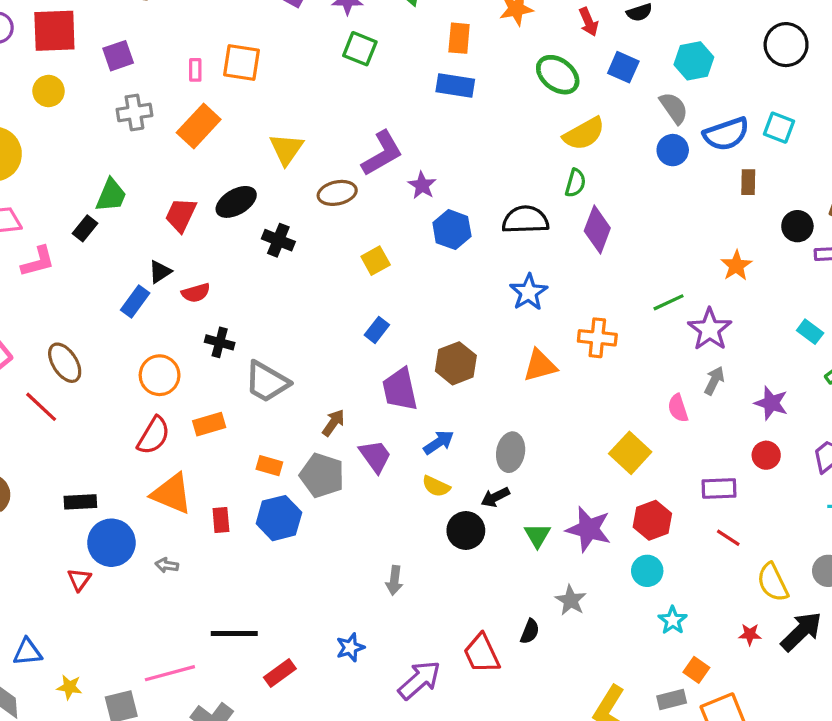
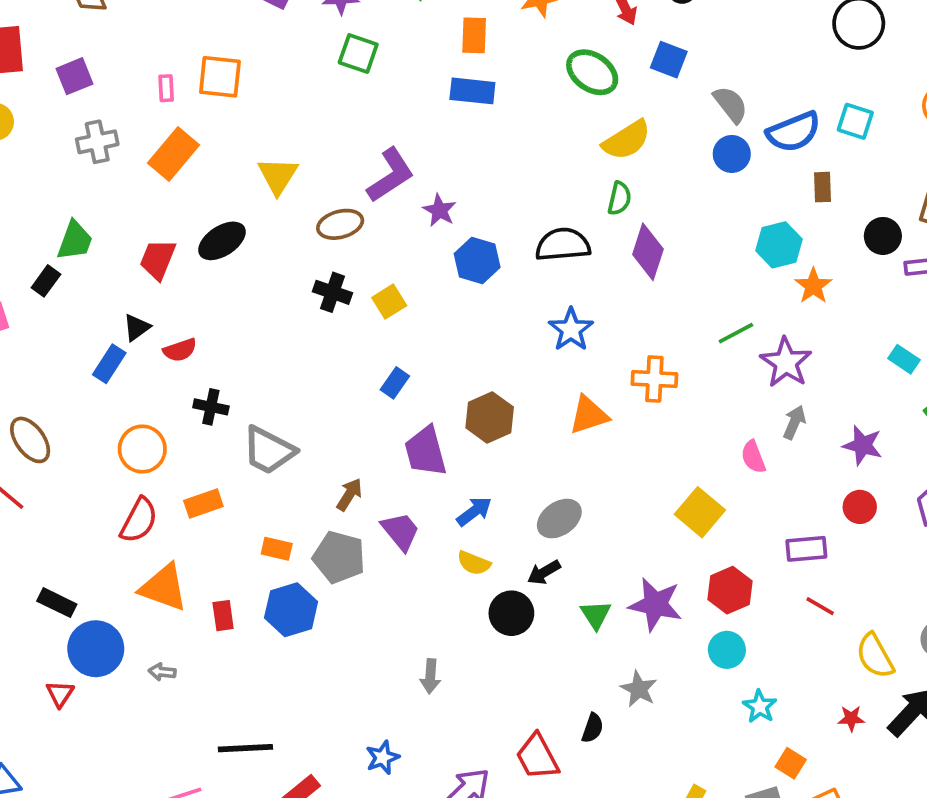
cyan hexagon: (694, 61) -> (779, 245), moved
black cross: (278, 240) -> (332, 292), moved
gray ellipse: (511, 452) -> (559, 519), turned 48
black rectangle: (80, 502) -> (57, 603), turned 32

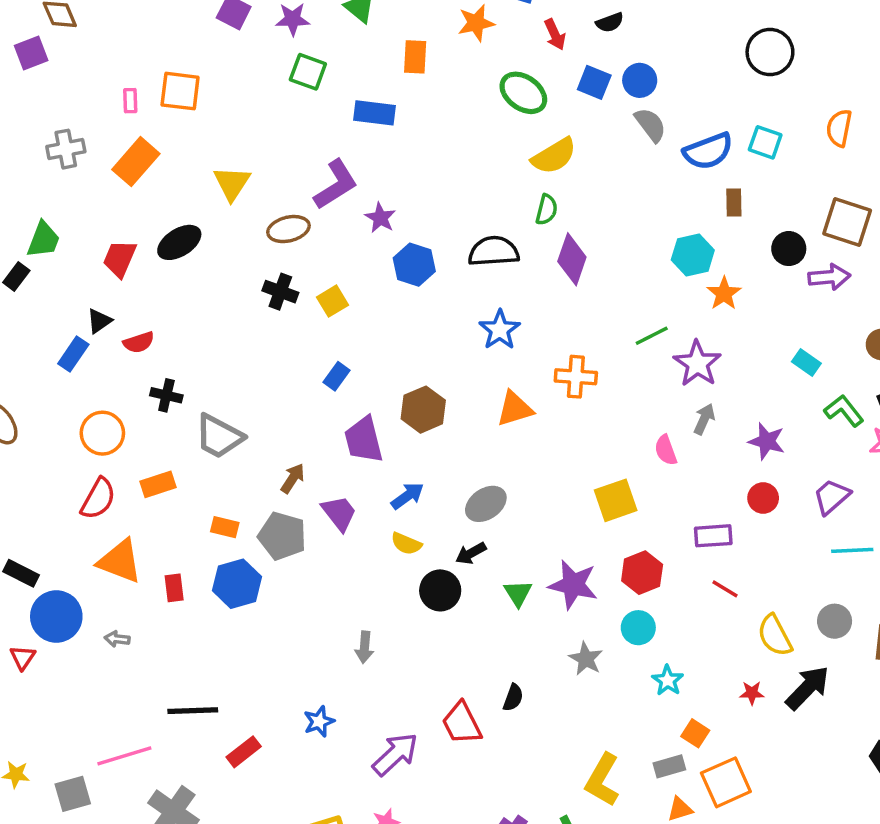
purple square: (75, 76) -> (31, 53), moved
blue rectangle: (472, 91) -> (375, 113), moved
blue circle: (732, 154) -> (640, 80), moved
yellow square: (700, 512) -> (616, 500), turned 30
gray star: (639, 689) -> (586, 659), moved

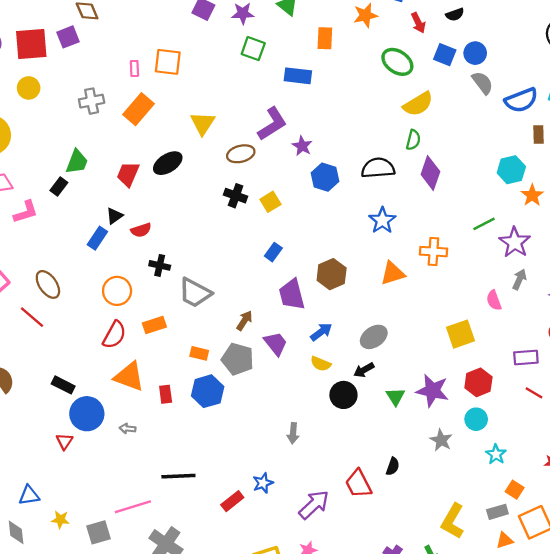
red rectangle: (244, 752) -> (232, 501), moved

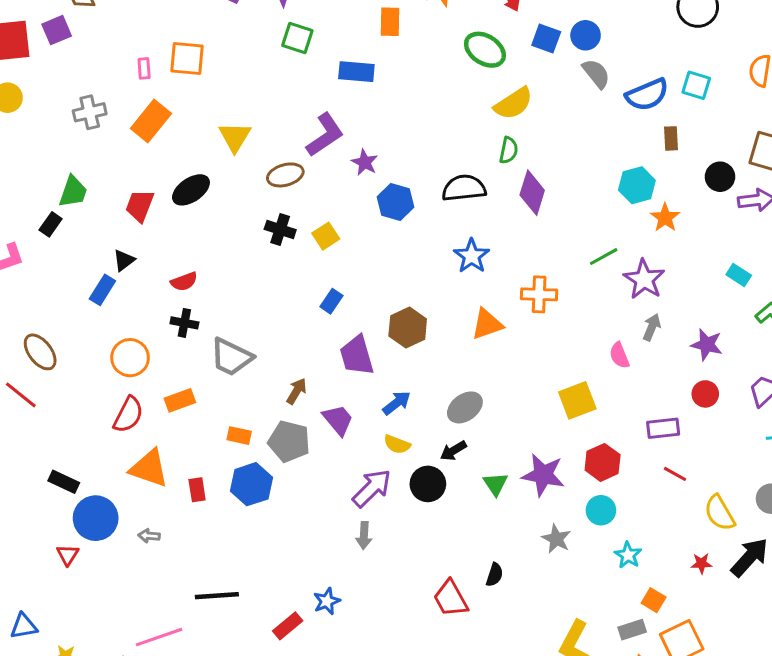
red semicircle: (141, 230) -> (184, 282), moved
purple arrow: (314, 505) -> (372, 488), moved

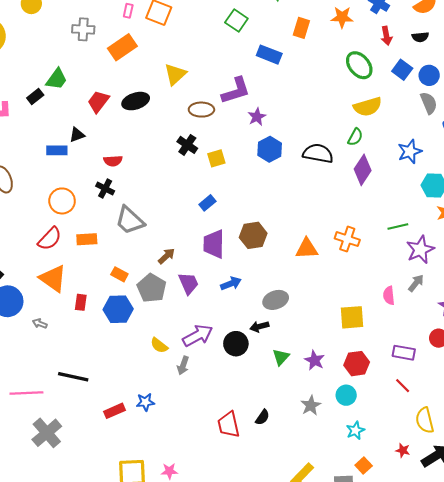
blue star: (472, 256) -> (410, 152), moved
blue rectangle: (102, 290) -> (57, 150), turned 42
yellow semicircle: (397, 444) -> (159, 345), moved
purple star: (543, 475) -> (315, 360), size x0.7

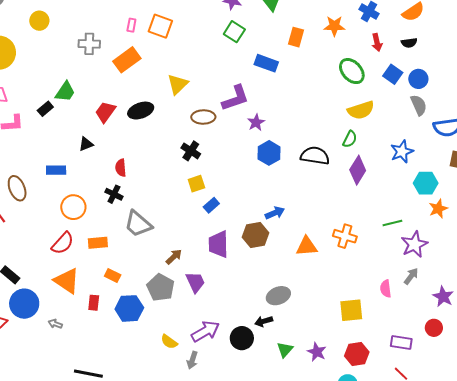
blue rectangle: (57, 150) -> (56, 170), moved
yellow square: (216, 158) -> (196, 184), moved
red semicircle: (113, 161) -> (121, 168), turned 90
orange rectangle: (119, 274) -> (113, 276), moved
blue arrow: (231, 283) -> (275, 213), moved

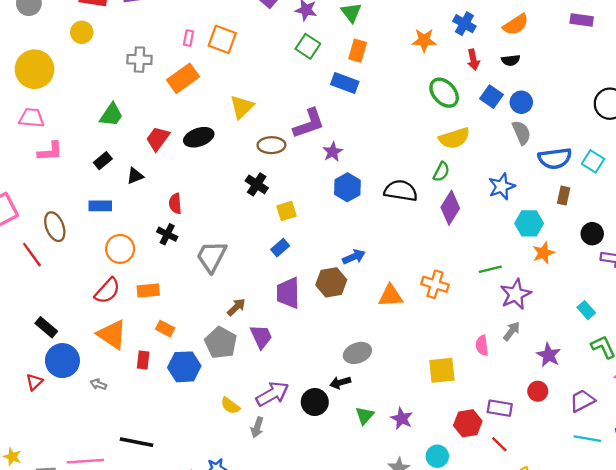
orange rectangle: (296, 37) -> (358, 51), moved
black rectangle: (45, 109) -> (103, 161), moved
yellow square: (196, 184) -> (286, 211), moved
gray trapezoid: (138, 224) -> (211, 257), moved, turned 76
red hexagon: (357, 354) -> (468, 423), moved

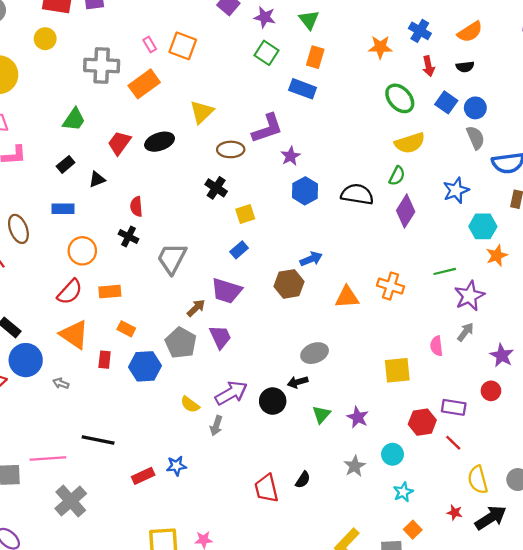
pink rectangle: (189, 38) -> (150, 45), turned -42
gray cross: (139, 60) -> (102, 66), size x1.4
purple trapezoid: (288, 293) -> (227, 291), moved, turned -72

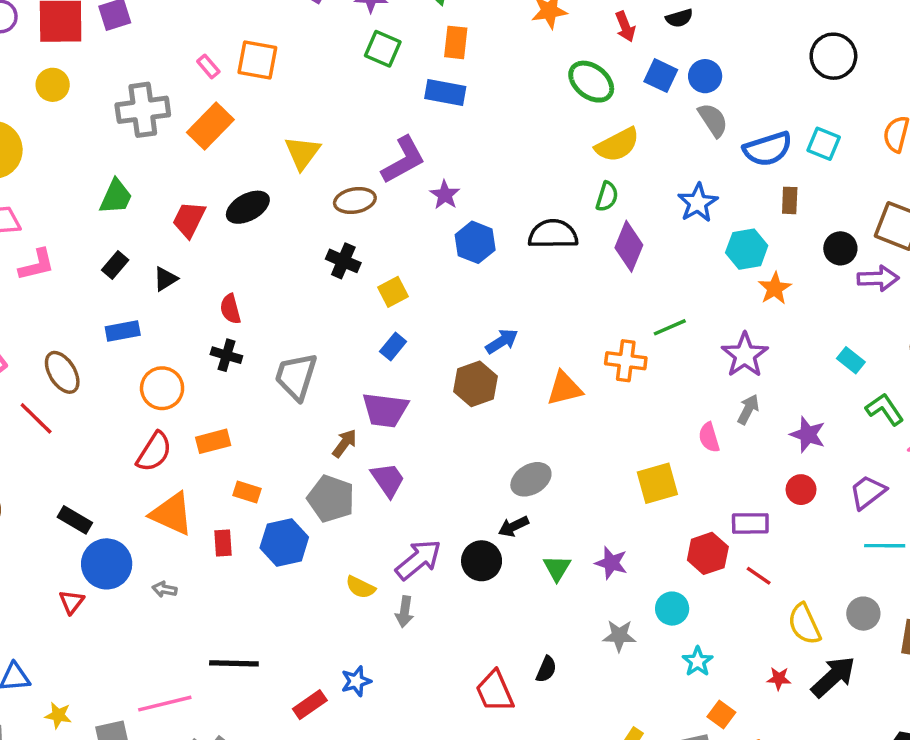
green line: (445, 271) -> (670, 327), moved
gray star: (355, 466) -> (619, 636), turned -30

